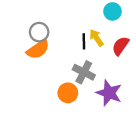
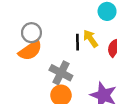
gray cross: (84, 72) -> (61, 73), moved

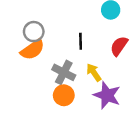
yellow arrow: (91, 39) -> (94, 72), moved

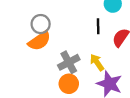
black line: (81, 41) -> (98, 26), moved
gray cross: (64, 72) -> (69, 62), turned 35

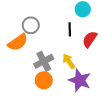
gray circle: (41, 24) -> (31, 25), moved

